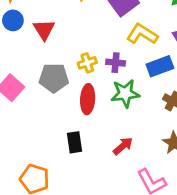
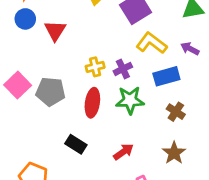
purple cross: (116, 63) -> (123, 69), turned -36
gray pentagon: (54, 78) -> (51, 92), moved
black rectangle: (75, 142) -> (76, 144), turned -54

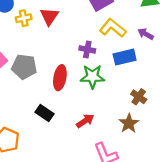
red triangle: (55, 31) -> (49, 16), moved
yellow cross: (95, 67) -> (24, 18), moved
purple cross: (123, 69) -> (87, 49), turned 35
brown cross: (176, 112) -> (139, 97), moved

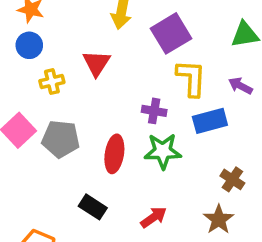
yellow cross: (24, 18) -> (52, 82), moved
yellow L-shape: (113, 28) -> (191, 78), turned 55

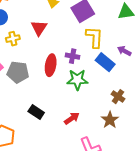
purple arrow: (240, 86) -> (124, 51), moved
blue rectangle: (210, 121) -> (105, 62), turned 54
red ellipse: (114, 154) -> (51, 65), moved

